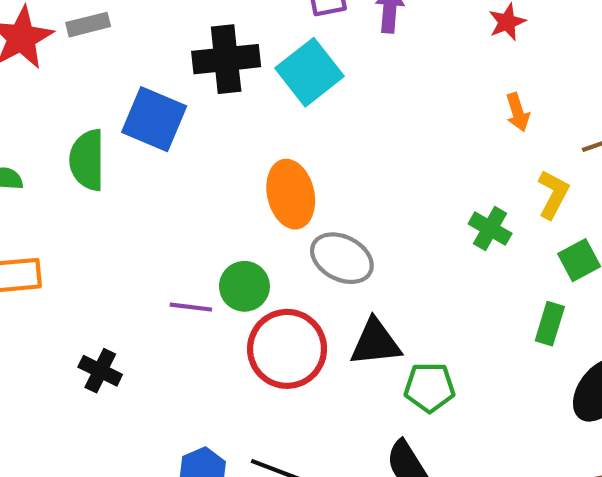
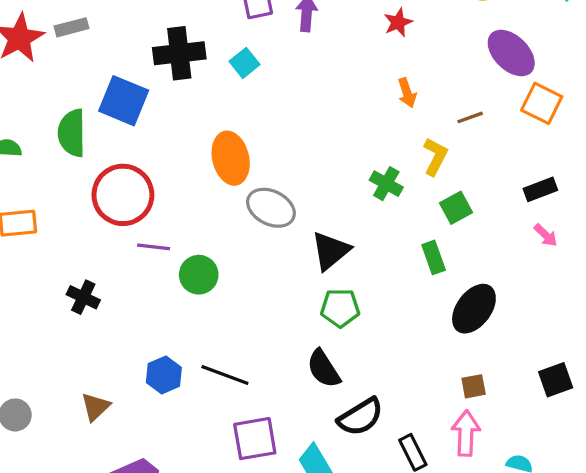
cyan square: (310, 72) -> (244, 63), size x0.6
green circle: (244, 286) -> (199, 275), moved
green rectangle: (550, 324) -> (434, 257), turned -36
black triangle: (375, 343) -> (331, 251), moved, turned -33
red circle: (287, 349) -> (123, 195), moved

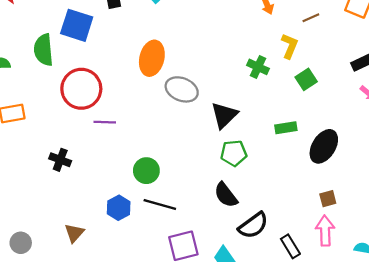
orange ellipse: (231, 158) -> (152, 58), turned 32
green rectangle: (434, 257) -> (286, 128), moved, turned -75
green circle: (199, 275) -> (146, 171), moved

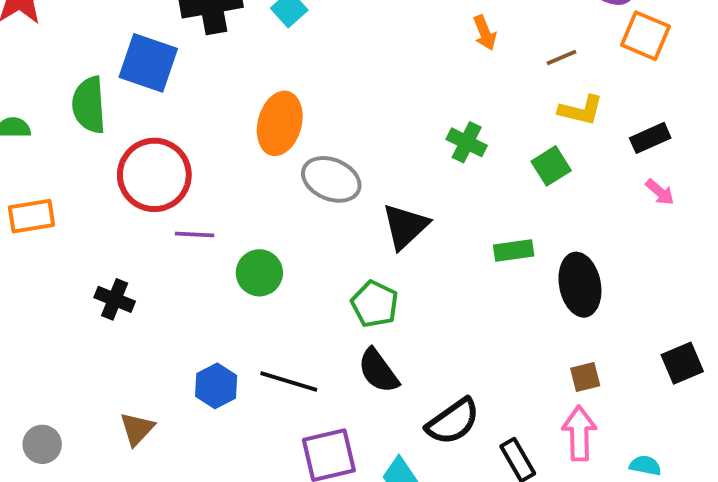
yellow L-shape: (290, 46) -> (581, 110), moved, turned 80
black ellipse: (324, 146) -> (580, 285), turned -44
green pentagon: (234, 153) -> (375, 304), moved, turned 30
green circle: (146, 171) -> (259, 273), moved
black semicircle: (226, 195) -> (378, 371), moved

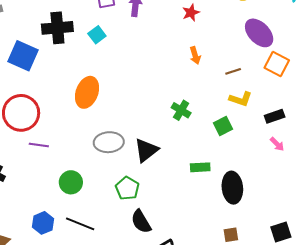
gray ellipse: (331, 179) -> (109, 142), moved, turned -32
green circle: (259, 273) -> (71, 182), moved
black semicircle: (378, 371) -> (141, 222), moved

